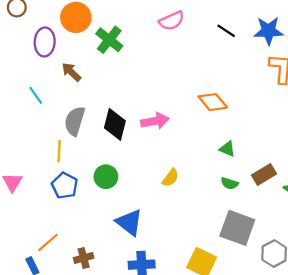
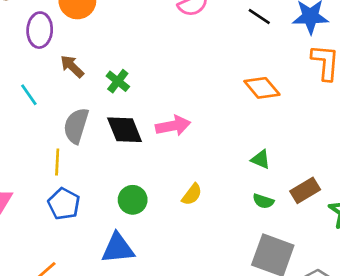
green cross: (109, 40) -> (118, 81), moved, size x0.7
orange diamond: (213, 102) -> (262, 88), moved
black diamond: (115, 124) -> (125, 130), turned -36
green circle: (106, 177) -> (133, 200), moved
blue triangle: (129, 222) -> (118, 248), moved, turned -44

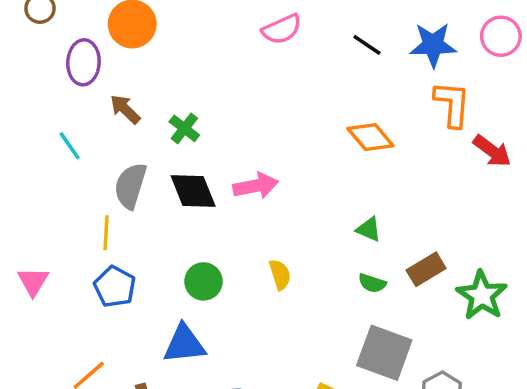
yellow semicircle: (192, 194) -> (280, 274), turned -55

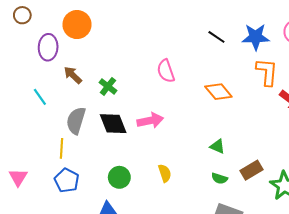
pink semicircle: (282, 29) -> (166, 71), moved, turned 95

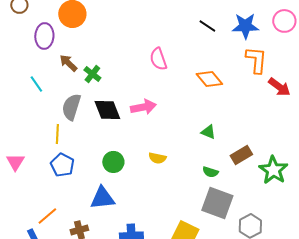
green cross: (108, 86) -> (92, 74), moved
yellow semicircle: (165, 173) -> (157, 158), turned 120
green semicircle: (219, 178) -> (210, 172), moved

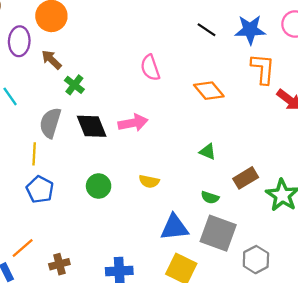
brown arrow: (68, 63) -> (51, 60), moved
blue triangle: (102, 198) -> (174, 227), moved

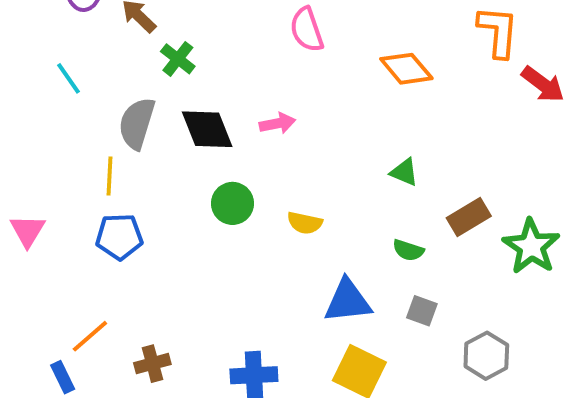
pink arrow: (133, 123) -> (277, 123), size x0.7
green circle: (99, 186) -> (233, 203), moved
blue pentagon: (40, 189) -> (119, 237), turned -30
gray square: (218, 233) -> (422, 311), size x0.5

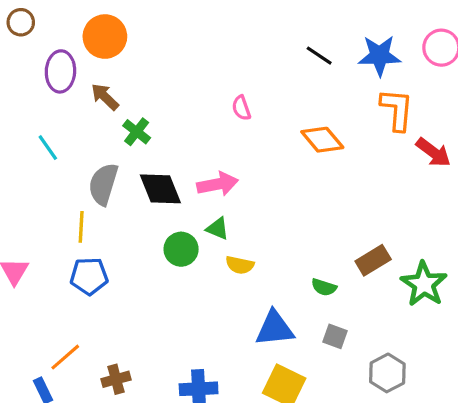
pink semicircle: (307, 30) -> (241, 108), size x0.7
pink arrow: (277, 123) -> (218, 184), size x1.4
green triangle: (404, 172) -> (218, 229), moved

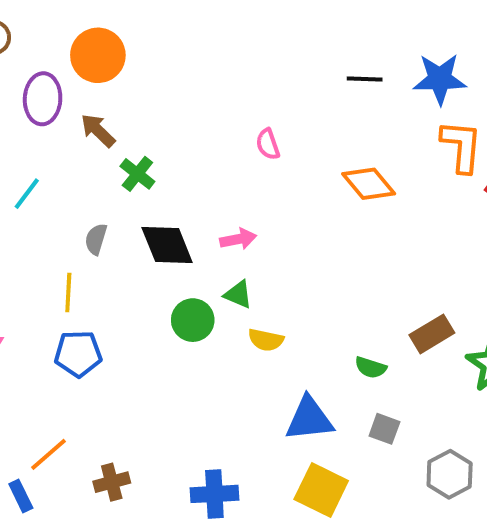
black line: (319, 56) -> (365, 79), turned -32
cyan line: (48, 148) -> (27, 194), turned 72
gray semicircle: (103, 184) -> (96, 239), size x0.6
pink arrow: (218, 184) -> (238, 239), size x0.7

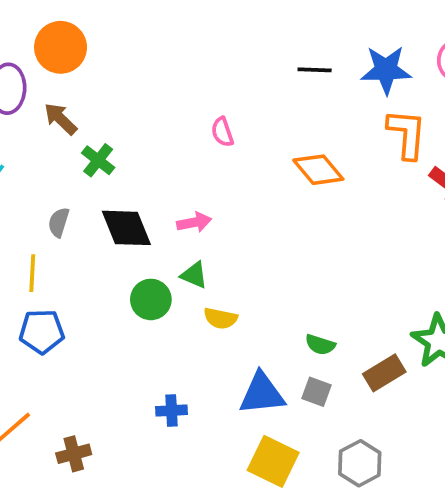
brown rectangle: (432, 334) -> (384, 373), moved
gray square: (384, 429) -> (316, 392), moved
gray hexagon: (450, 474) -> (360, 463), moved
blue cross: (214, 494) -> (172, 411), moved, size x0.7

